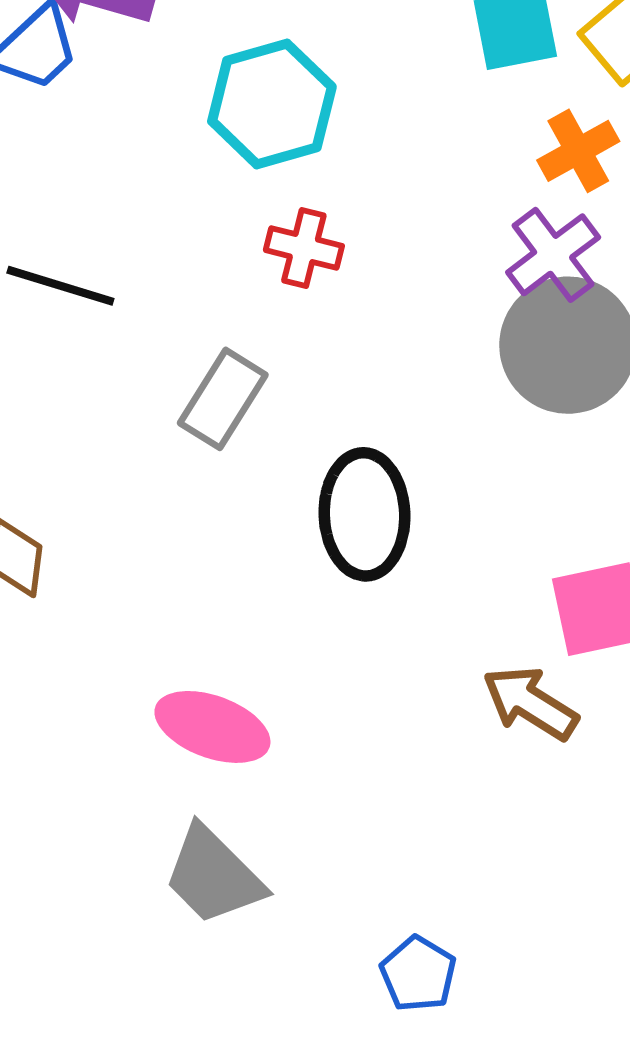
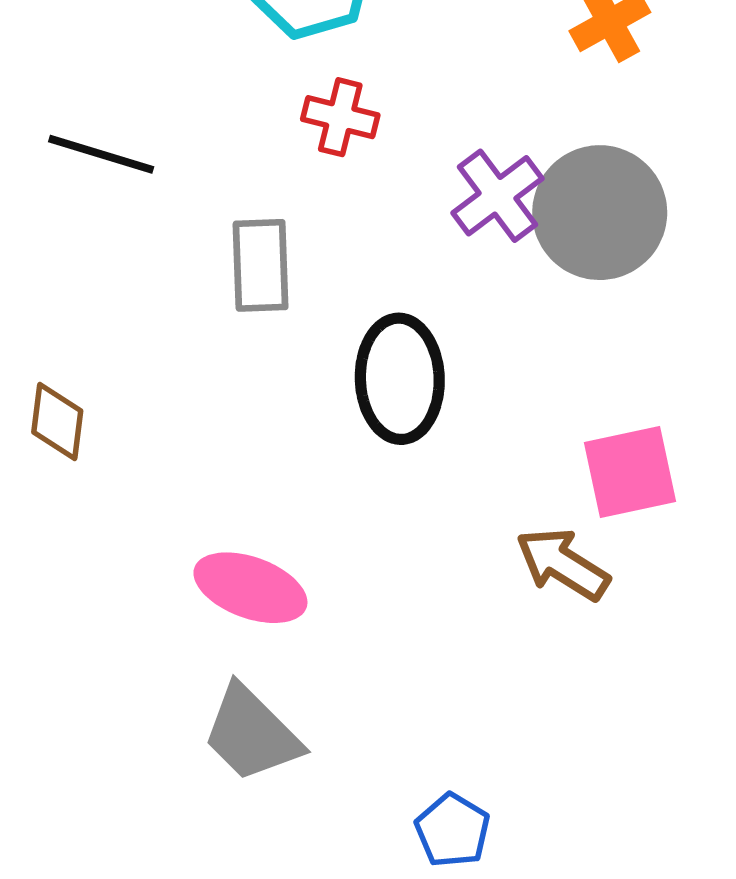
purple cross: (553, 255) -> (497, 196), moved
gray rectangle: (223, 399) -> (261, 265), turned -34

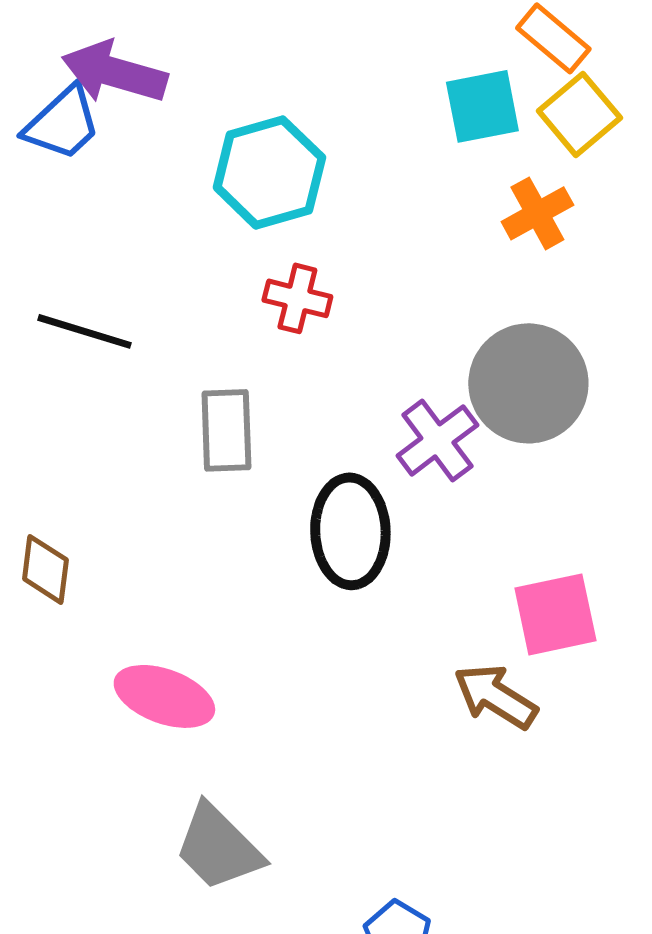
purple cross: (497, 196) -> (437, 440), moved
pink ellipse: (250, 588) -> (164, 696), moved

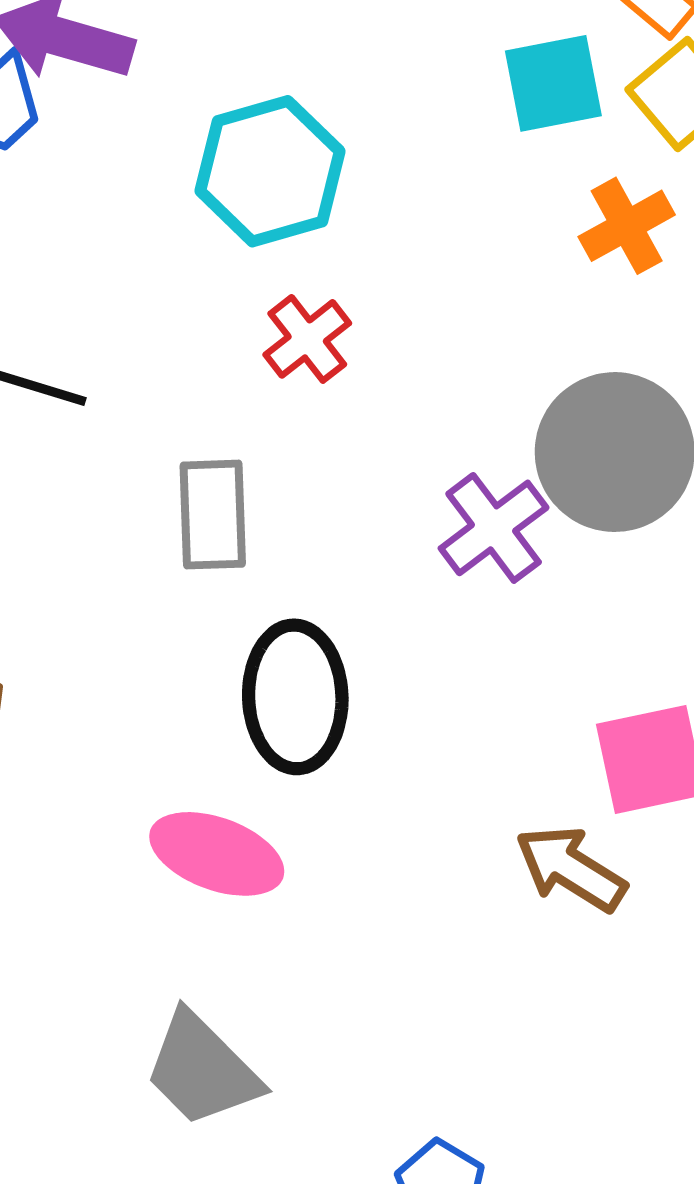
red cross: (297, 298) -> (307, 339), turned 38
black ellipse: (350, 531) -> (295, 697), moved
pink ellipse: (164, 696) -> (217, 854), moved

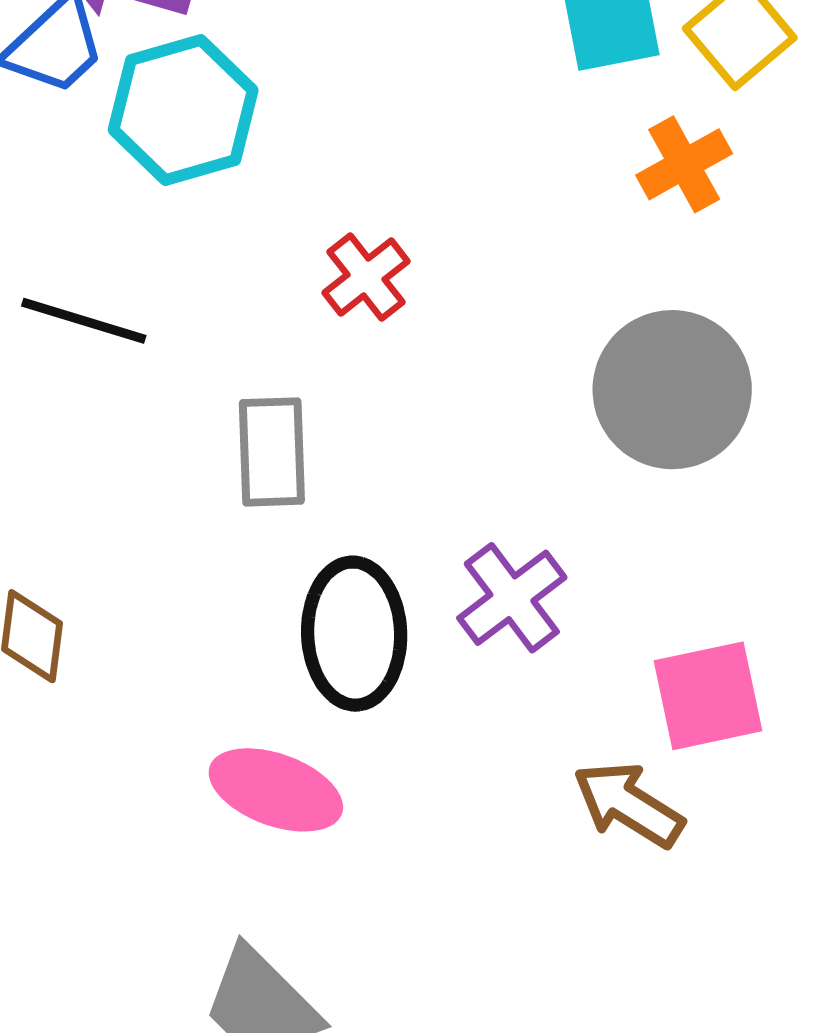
cyan hexagon: (270, 171) -> (183, 110), moved
purple cross: (494, 528) -> (512, 598), moved

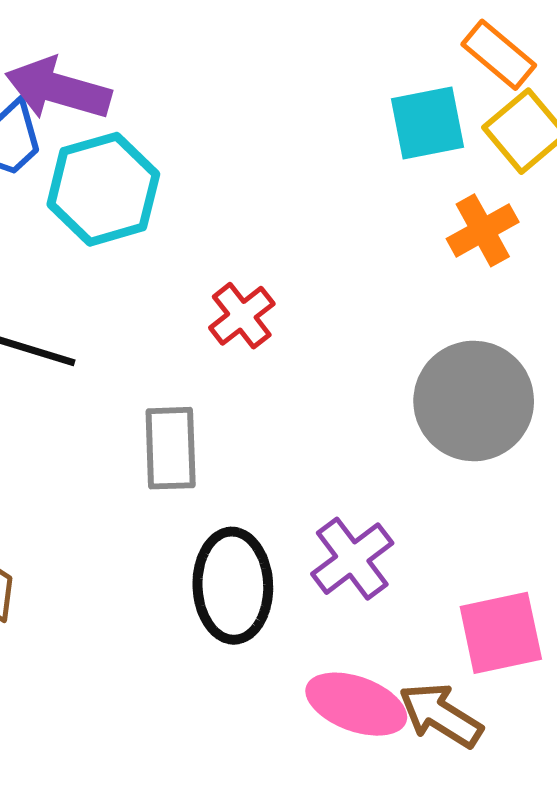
pink ellipse: (276, 790) -> (356, 704), moved

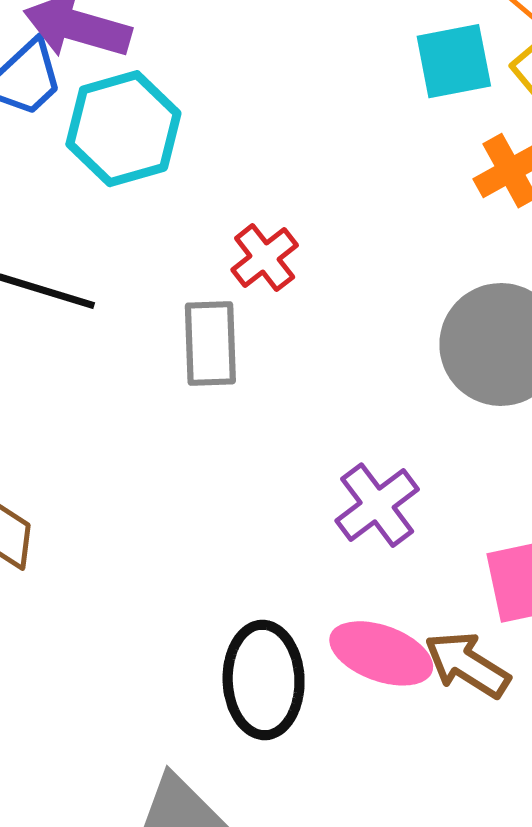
gray rectangle: (171, 448) -> (210, 343), moved
black ellipse: (233, 586) -> (264, 680), moved

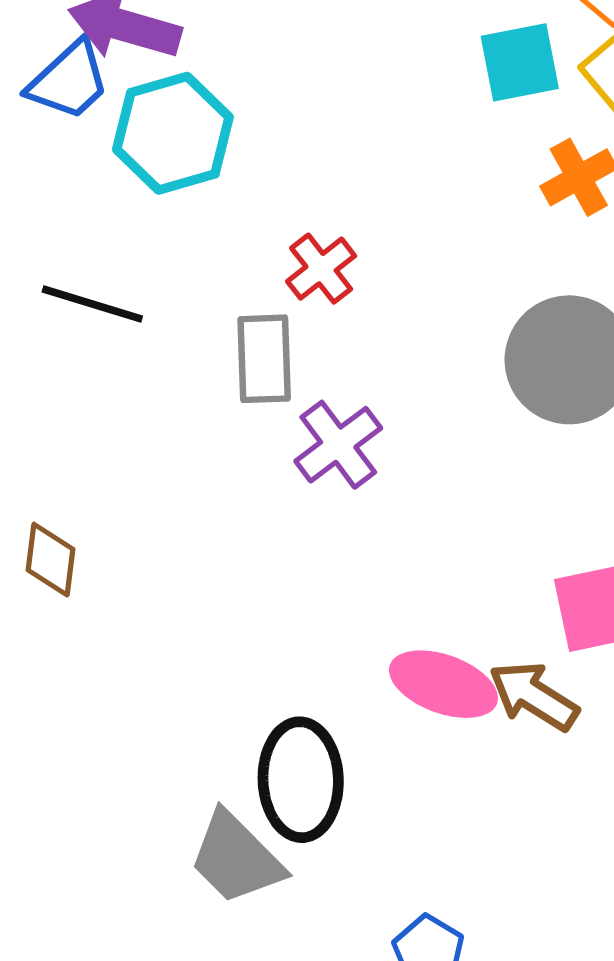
purple cross: (377, 505) -> (338, 445), moved
black ellipse: (264, 680) -> (301, 780), moved

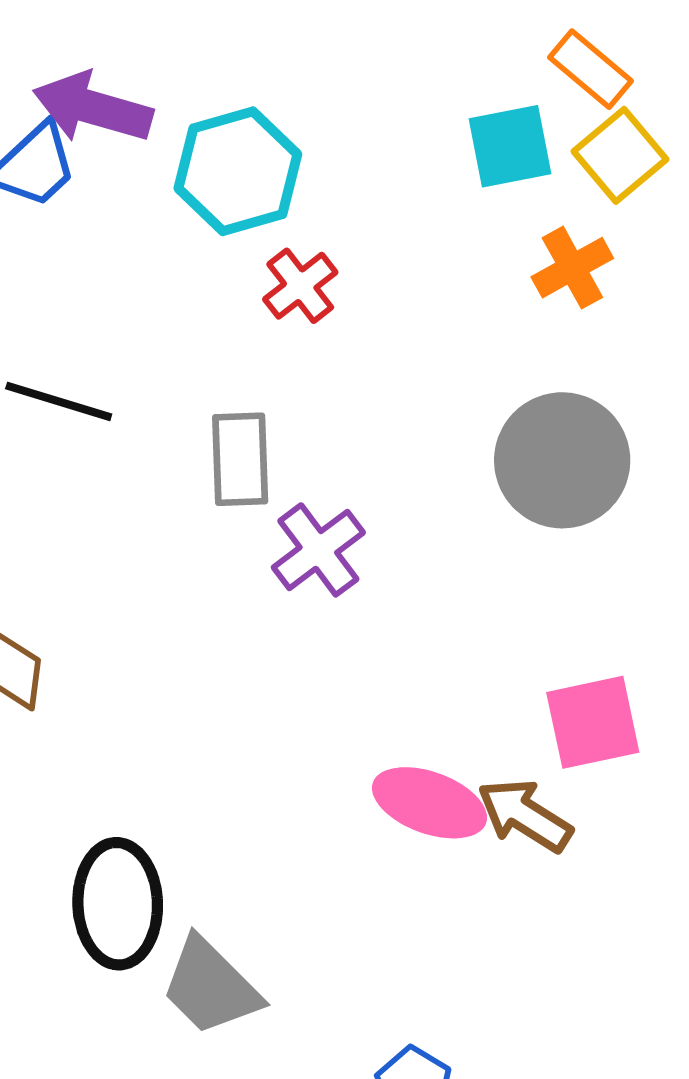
cyan hexagon: (173, 133) -> (238, 171), moved
red cross: (321, 269) -> (300, 286), moved
black ellipse: (301, 780) -> (118, 904), moved

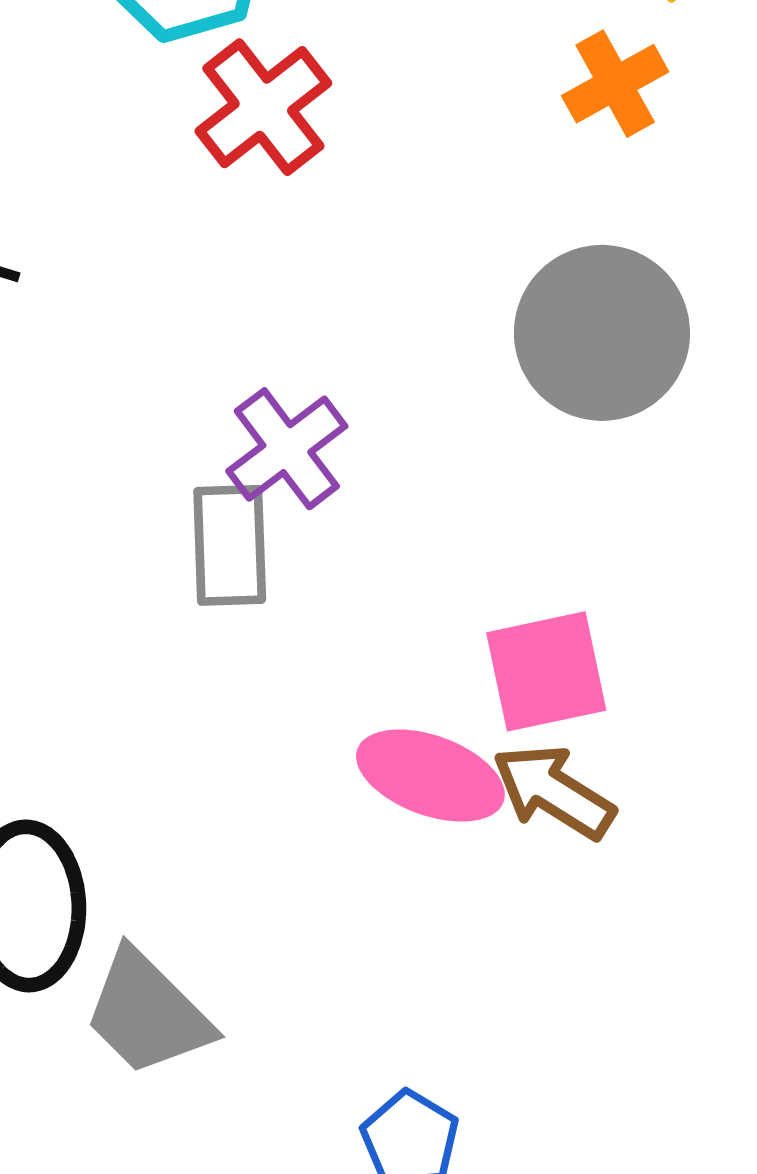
red cross: (300, 286) -> (263, 107), size x1.4
gray rectangle: (240, 459) -> (230, 545), moved
pink square: (593, 722) -> (546, 671), moved

